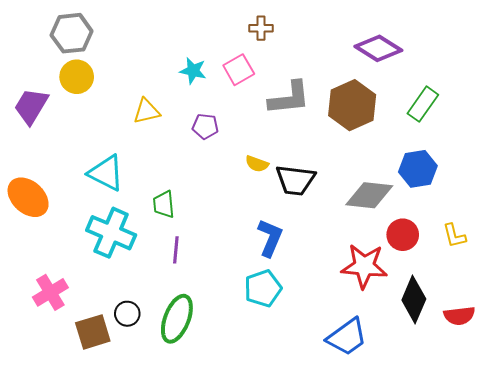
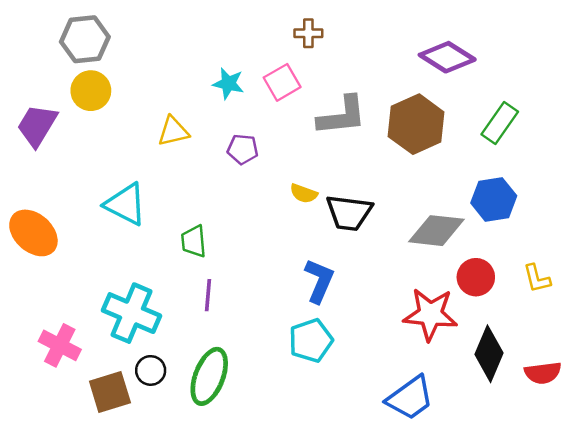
cyan cross: (111, 233) -> (131, 313), moved
pink cross: (50, 292) -> (60, 345), turned -32

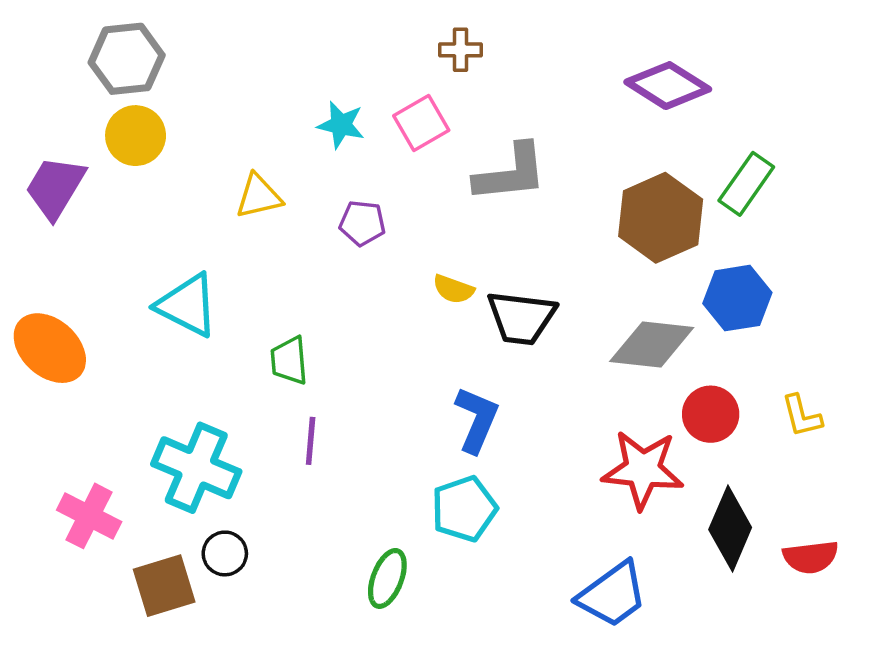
brown hexagon: (416, 124) -> (661, 218), moved
green ellipse: (209, 376) -> (387, 578), moved, size x0.7

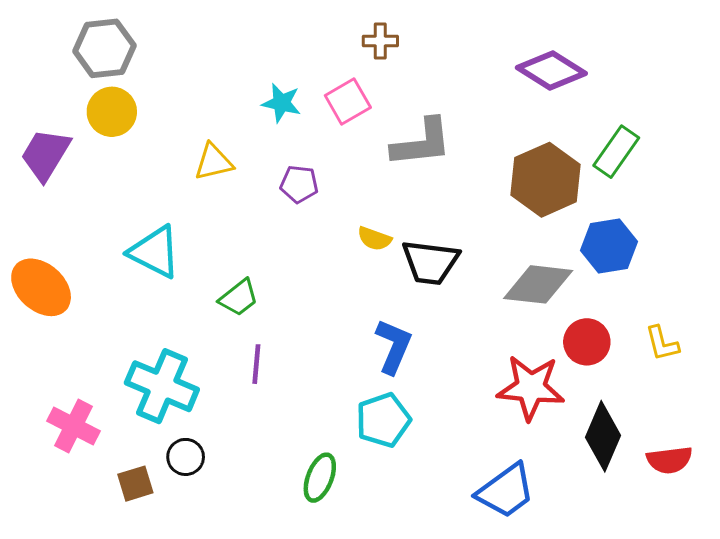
green trapezoid: (289, 361) -> (239, 298), turned -123
brown square: (164, 586) -> (135, 484), size x0.7

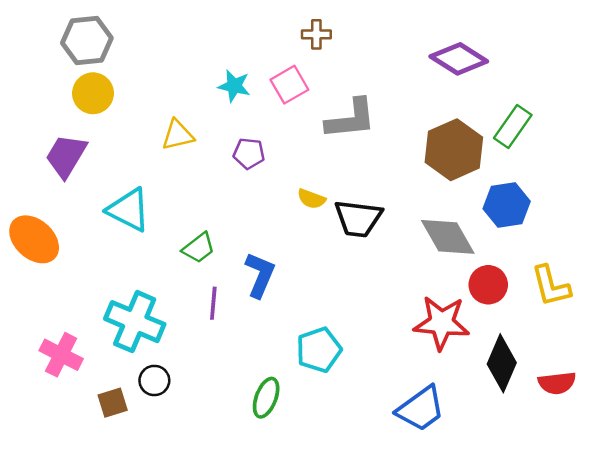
purple trapezoid: (45, 155) -> (66, 156), moved
gray diamond: (538, 284) -> (448, 237), turned 54
yellow L-shape: (662, 343) -> (551, 286), size x1.4
blue L-shape: (394, 346) -> (260, 275), moved

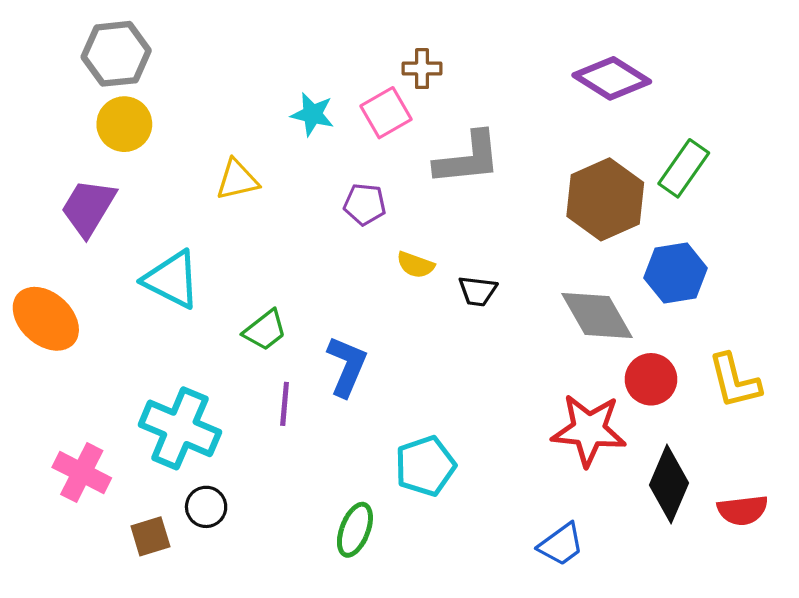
brown cross: (316, 34) -> (422, 69), moved
purple pentagon: (249, 153) -> (365, 204), moved
black trapezoid: (358, 218) -> (478, 291), size x0.6
blue trapezoid: (421, 409) -> (561, 545), size x0.7

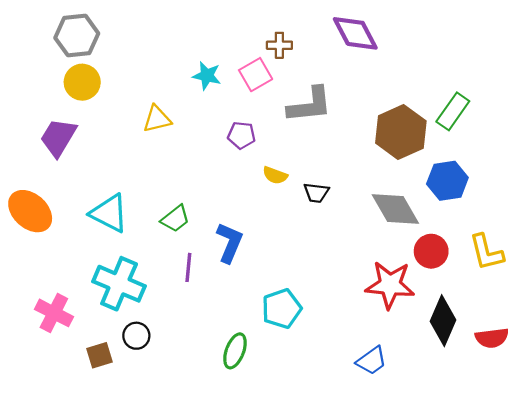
purple diamond: (612, 78) -> (355, 33), moved, turned 30
cyan triangle: (172, 280) -> (109, 213), moved

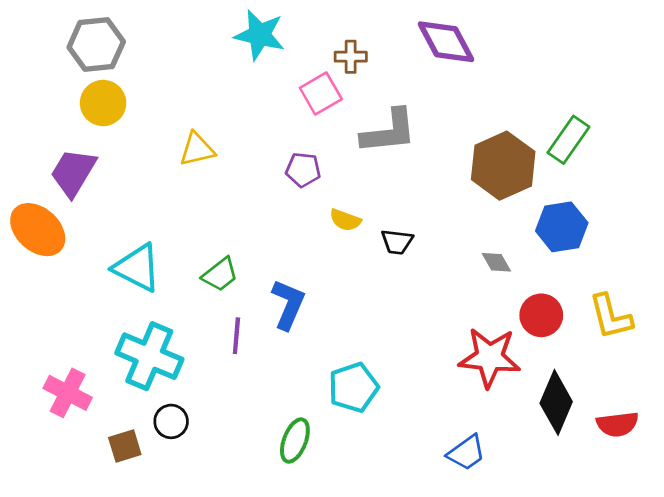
cyan star: (207, 76) -> (260, 35), moved, size x1.4
gray diamond: (395, 209) -> (496, 262), size x0.5
orange ellipse: (30, 211) -> (38, 230), moved

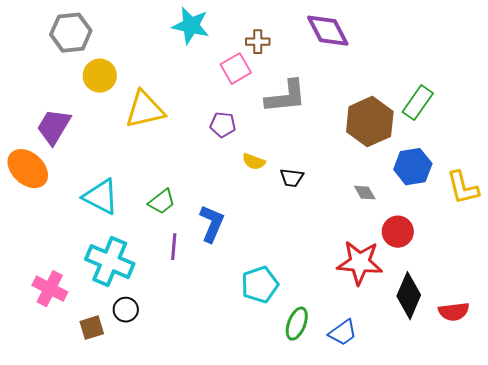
yellow circle: (103, 103) -> (100, 76), moved
yellow triangle: (197, 149) -> (145, 110), size x1.5
yellow L-shape: (611, 317) -> (463, 188), moved
green ellipse: (295, 441) -> (297, 324), moved

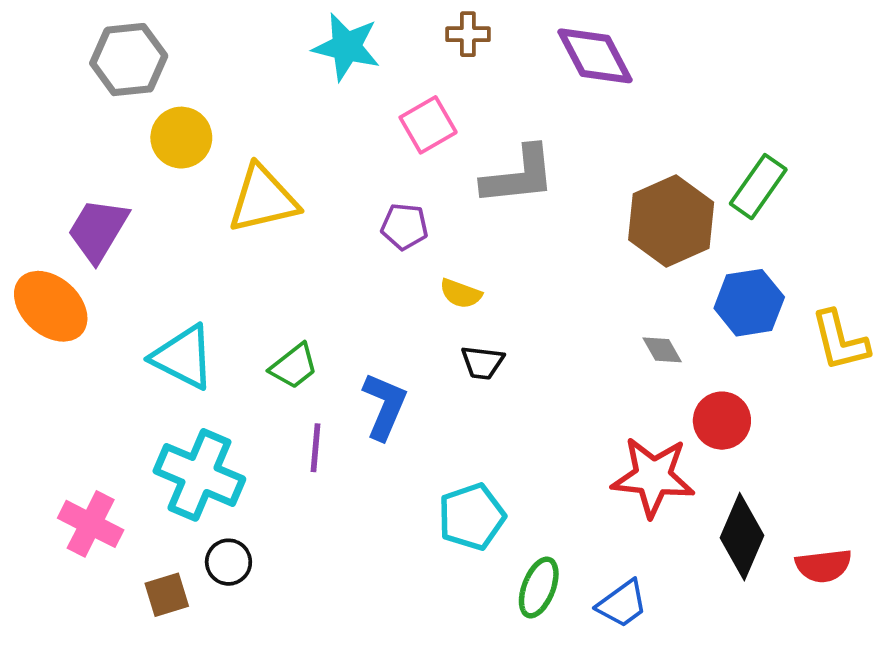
brown cross: (258, 42) -> (468, 34), moved
black trapezoid: (292, 178) -> (482, 363), moved

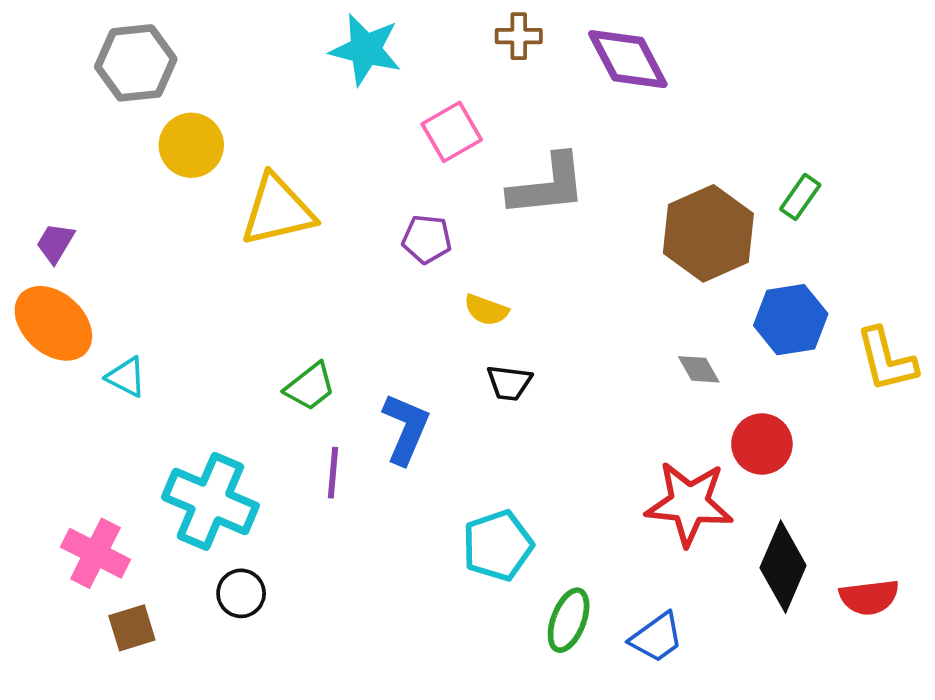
brown cross: (468, 34) -> (519, 36), moved
green rectangle: (758, 187) -> (800, 197), size x0.7
purple trapezoid: (98, 230) -> (55, 243), moved, size x0.6
cyan triangle: (183, 357) -> (126, 377), moved, size x0.6
brown square: (167, 595) -> (132, 628), moved

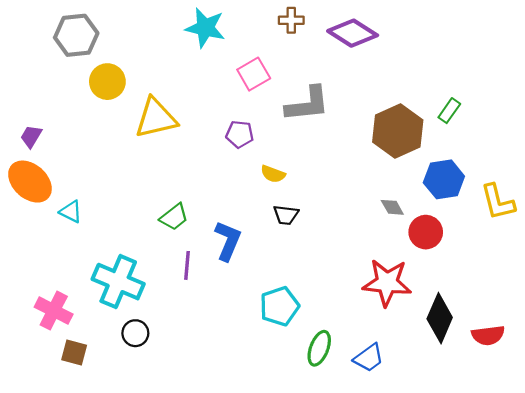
purple diamond: (628, 59) -> (353, 33), turned -30
red circle: (762, 444) -> (426, 232), moved
brown square: (132, 628) -> (74, 353), turned 32

